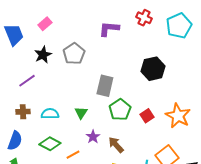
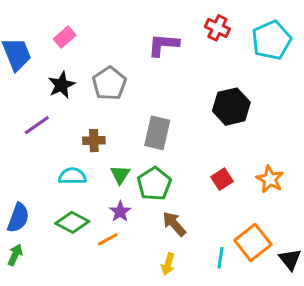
green pentagon: (120, 110) -> (154, 184), moved
brown cross: (23, 112) -> (94, 141), moved
orange star: (178, 116) -> (270, 179), size x0.7
purple star: (93, 137) -> (120, 212), moved

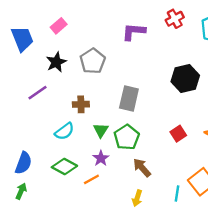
red cross: (217, 28) -> (175, 19), turned 36
cyan semicircle: (72, 176) -> (64, 131), turned 144

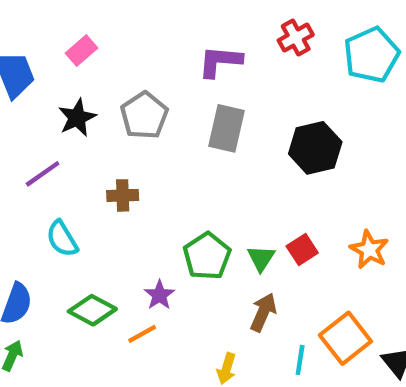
gray rectangle: (129, 98) -> (226, 128), moved
green triangle: (101, 130) -> (261, 258), moved
cyan semicircle: (64, 131) -> (62, 239), moved, turned 96
brown arrow: (142, 168) -> (263, 312), moved, turned 66

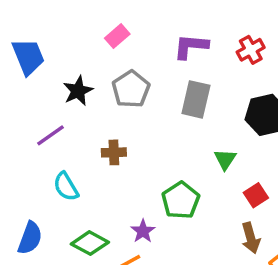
red cross: (296, 38) -> (251, 50), moved
pink rectangle: (81, 51) -> (117, 36), moved
green triangle: (261, 258) -> (225, 159), moved
brown arrow: (263, 312) -> (251, 238), moved, turned 140

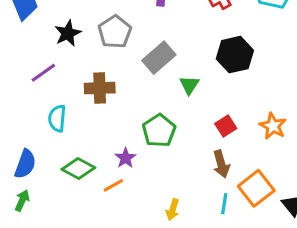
gray rectangle: (196, 99) -> (159, 58), moved, turned 36
brown cross: (114, 152) -> (100, 88), size x1.4
green triangle: (225, 159) -> (189, 85), moved
cyan semicircle: (66, 187) -> (57, 118), turned 36

